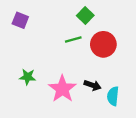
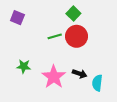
green line: (73, 40) -> (55, 36), moved
red circle: (103, 44) -> (77, 36), moved

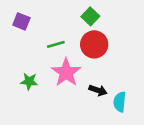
green line: (55, 36) -> (56, 44), moved
pink star: (54, 77) -> (66, 72), moved

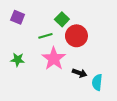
green square: (90, 16) -> (62, 19), moved
green star: (29, 81) -> (18, 60), moved

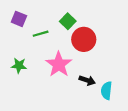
green line: (45, 36) -> (41, 34), moved

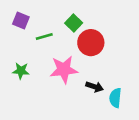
pink star: (59, 64) -> (64, 70), turned 30

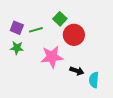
purple square: (21, 21) -> (17, 28), moved
green star: (21, 71) -> (17, 48), moved

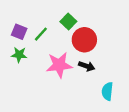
green line: (36, 30) -> (41, 34), turned -32
black arrow: (77, 71) -> (87, 66), moved

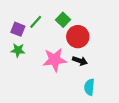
green line: (41, 34) -> (36, 22), moved
cyan semicircle: (107, 91) -> (89, 87), moved

